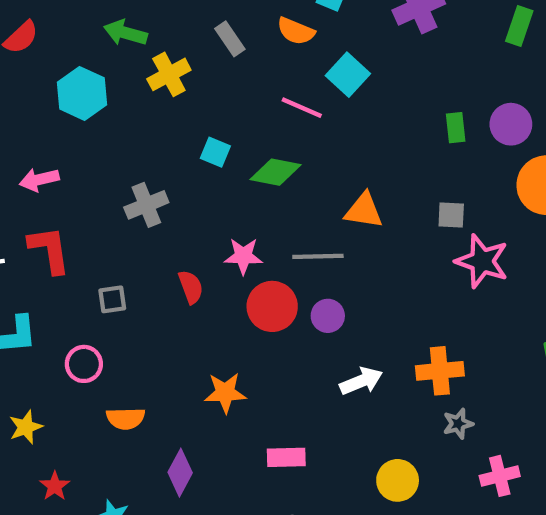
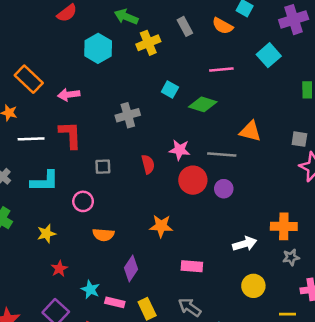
cyan square: (348, 75) -> (269, 55), moved
pink line: (302, 108) -> (221, 69), turned -35
white arrow: (361, 381) -> (245, 244), moved

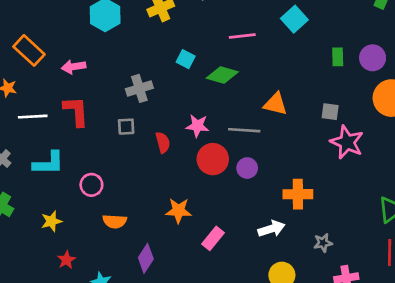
gray square: (103, 167) -> (126, 127), moved
orange cross: (284, 226) -> (298, 194), moved
pink rectangle: (192, 266) -> (213, 238), moved, turned -55

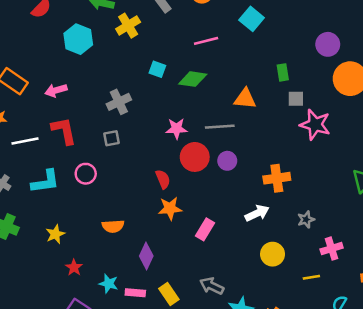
green rectangle: (338, 57) -> (283, 72), moved
red semicircle: (163, 142) -> (163, 179), moved
pink circle: (91, 185) -> (86, 174), moved

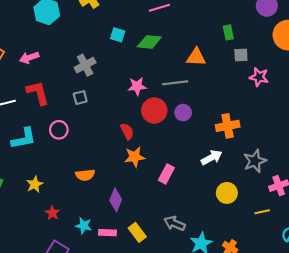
pink star: (315, 125) -> (259, 77), size x0.7
gray star: (306, 219) -> (255, 161), size x1.5

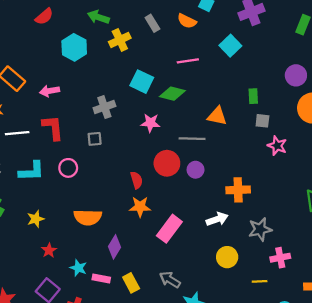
cyan square: (118, 35) -> (142, 82), size x1.5
pink star: (137, 86) -> (150, 123), moved
pink rectangle: (166, 174) -> (169, 229), size x1.4
orange semicircle: (85, 175) -> (88, 217), size x1.4

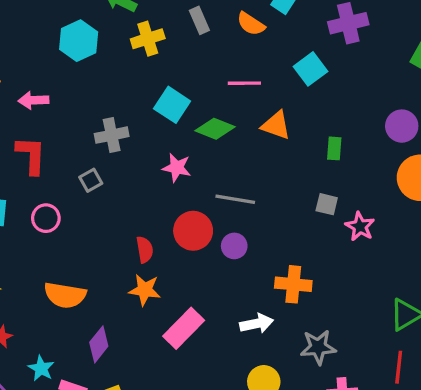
orange triangle: (217, 116) -> (276, 125), moved
gray square: (262, 121) -> (327, 204), moved
gray square: (95, 139) -> (91, 180), turned -32

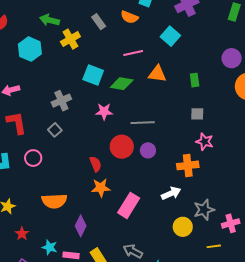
pink star: (360, 227) -> (205, 142), moved
gray star: (318, 347) -> (204, 210), moved

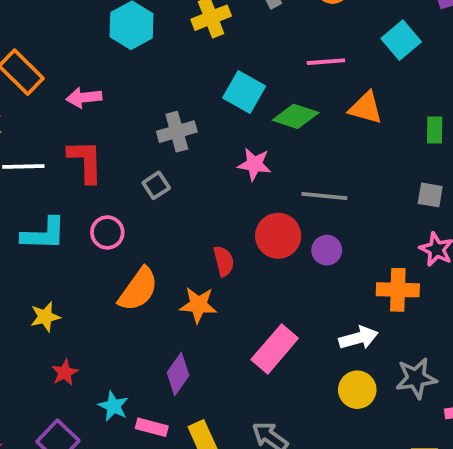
orange star: (101, 188) -> (198, 305), moved
orange semicircle: (54, 201) -> (138, 289), moved, turned -60
yellow circle: (183, 227) -> (357, 390), moved

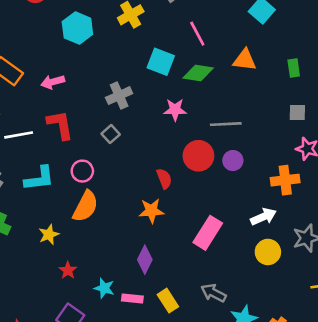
pink line: (326, 62) -> (197, 34), moved, turned 75
orange semicircle: (138, 289) -> (85, 206), moved

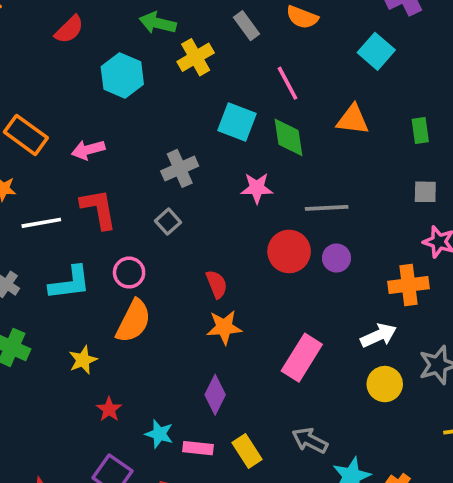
green diamond: (198, 73) -> (289, 137), turned 72
red semicircle: (164, 179) -> (217, 284), moved

